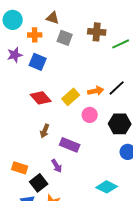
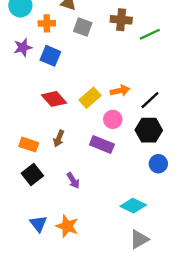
black line: (117, 88) -> (150, 100), moved
purple rectangle: (70, 145) -> (102, 145), moved
orange rectangle: (20, 168) -> (29, 145), moved
black square: (39, 183) -> (32, 175), moved

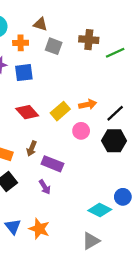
blue square: (50, 56) -> (24, 73), turned -30
purple rectangle: (102, 145) -> (52, 164), moved
blue circle: (158, 164) -> (123, 197), moved
gray triangle: (139, 239) -> (91, 241), moved

